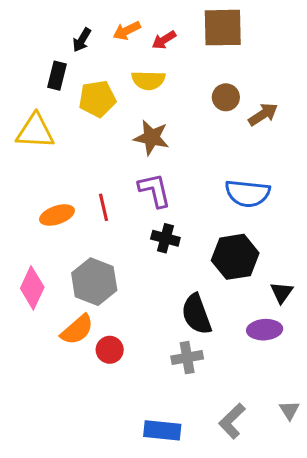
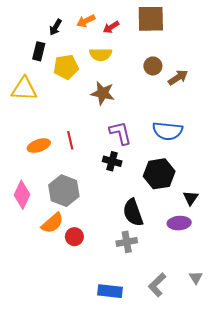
purple L-shape: (155, 190) -> (120, 133), moved

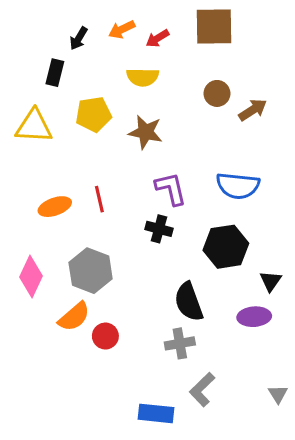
yellow pentagon: (66, 67) -> (93, 114), moved
gray L-shape: (157, 285) -> (202, 390), moved

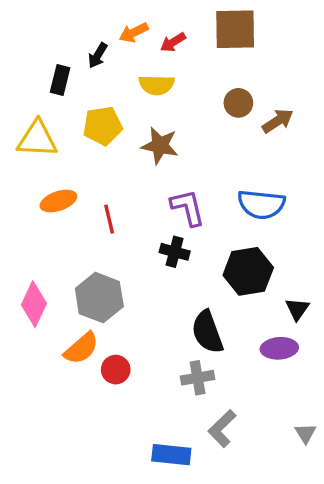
black arrow: (79, 38) -> (98, 55), moved
orange ellipse: (55, 207) -> (58, 201), moved

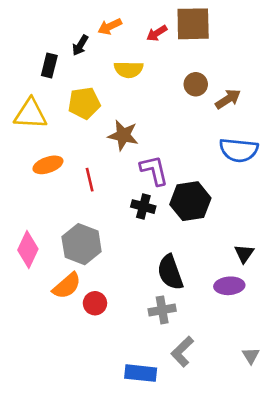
red arrow: (173, 42) -> (157, 33), moved
brown star: (160, 145) -> (123, 135), moved
blue semicircle: (261, 204) -> (239, 150), moved
black hexagon: (248, 271) -> (190, 201), moved

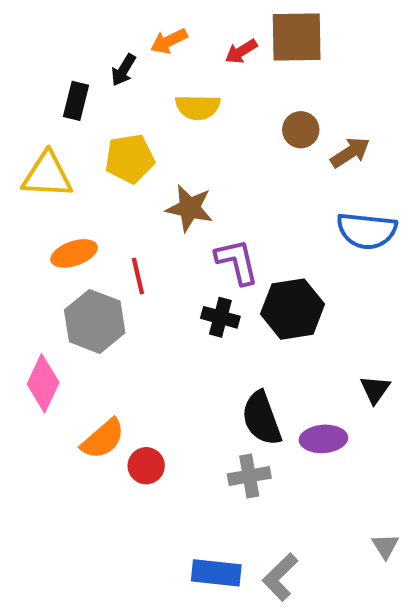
gray hexagon: (82, 244) -> (95, 321), moved
purple ellipse: (229, 286) -> (323, 439), moved
gray L-shape: (182, 352) -> (280, 577), moved

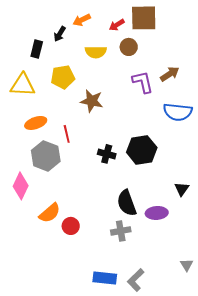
brown circle: (301, 130) -> (129, 47), moved
purple L-shape: (237, 262) -> (143, 82), moved

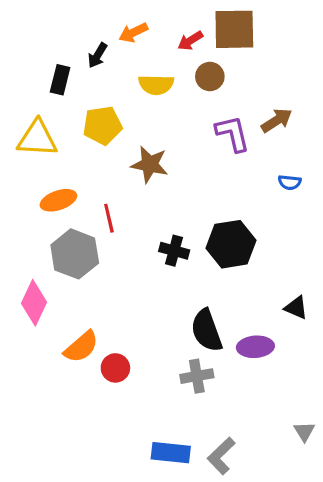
blue semicircle: (178, 112) -> (290, 182), size x0.5
black triangle: (182, 189) -> (296, 308), turned -42

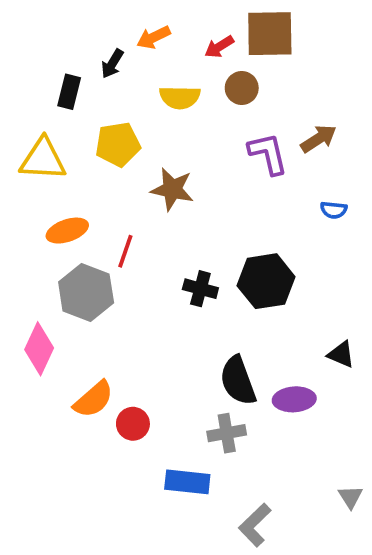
red line: (109, 218) -> (125, 251), turned 32
blue rectangle: (171, 453) -> (187, 482), moved

